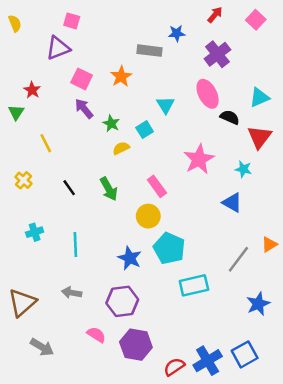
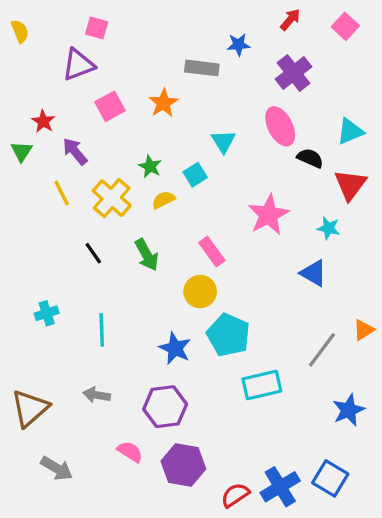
pink square: (82, 79) -> (110, 106), turned 35
purple arrow: (84, 109) -> (75, 151), moved
yellow cross: (23, 180) -> (112, 198), moved, size x1.6
blue square: (245, 354) -> (330, 478), turned -30

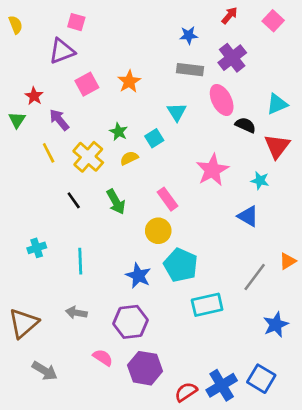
gray rectangle: (202, 68) -> (190, 70), moved

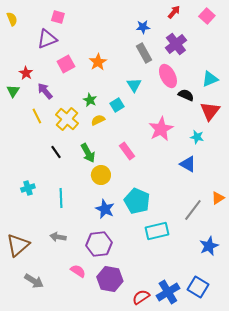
gray rectangle: (190, 70) -> (144, 53), turned 54
yellow circle: (158, 231) -> (101, 175), moved

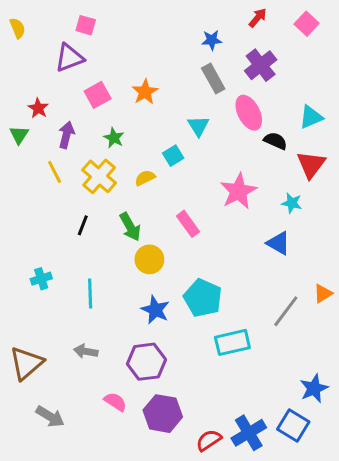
purple arrow: (45, 91) -> (66, 135), turned 54
green star: (90, 100) -> (114, 138), moved
black line: (56, 152) -> (83, 225), turned 56
blue star: (209, 246) -> (314, 388), moved

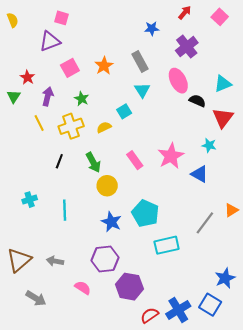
gray rectangle: (213, 79) -> (140, 61), moved
yellow cross: (99, 176) -> (71, 126), turned 30
pink star: (238, 191) -> (171, 156), moved
gray arrow: (86, 351) -> (55, 261), moved
purple hexagon: (163, 414) -> (129, 287), moved

